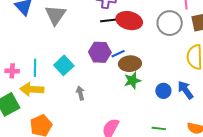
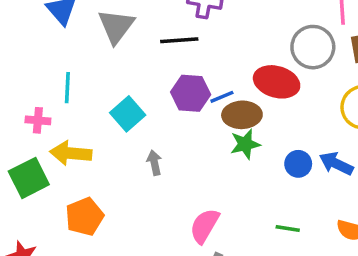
black line: (111, 20) -> (179, 40), moved
red ellipse: (129, 21) -> (277, 82), moved
cyan line: (35, 68) -> (67, 88), moved
blue arrow: (185, 90) -> (336, 164), turned -30

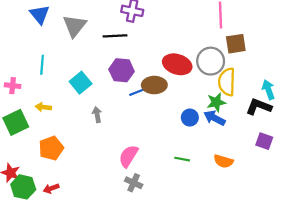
gray circle: (313, 47) -> (211, 61), moved
blue line: (222, 97) -> (137, 92), moved
pink cross: (38, 120) -> (13, 86), moved
green star: (245, 144) -> (216, 102), moved
yellow arrow: (71, 153) -> (43, 107), size x0.6

